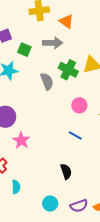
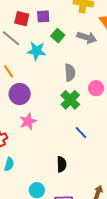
green cross: (68, 70) -> (70, 100), moved
pink circle: (79, 105) -> (96, 88), moved

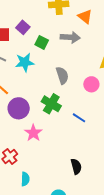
purple square: (43, 16) -> (23, 27), turned -32
green cross: (70, 100) -> (51, 104), moved
blue line: (81, 133) -> (79, 118), moved

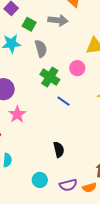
gray semicircle: (62, 75) -> (41, 49), moved
green cross: (51, 104) -> (50, 77), moved

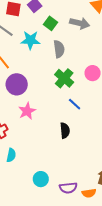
black semicircle: (59, 150) -> (65, 130), moved

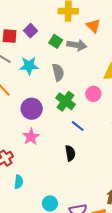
green square: (51, 23) -> (56, 41), moved
purple circle: (17, 84) -> (32, 109), moved

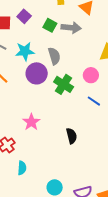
purple circle: (32, 109) -> (37, 73), moved
blue line: (78, 126) -> (94, 101), moved

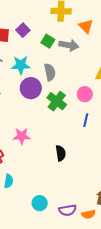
blue line: (94, 101) -> (86, 120), turned 64
pink star: (31, 122) -> (22, 136), turned 30

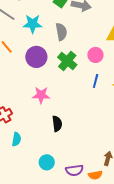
purple circle: (31, 88) -> (36, 57), moved
pink star: (22, 136) -> (41, 95), moved
black semicircle: (61, 153) -> (57, 124), moved

